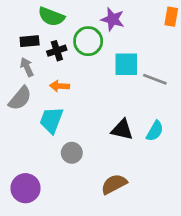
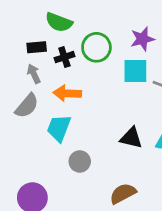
purple star: (113, 19) -> (142, 39), moved, turned -30
orange arrow: (60, 86) -> (67, 93), size x1.4

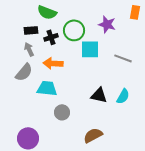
purple star: (142, 39) -> (107, 24), turned 30
cyan square: (135, 71) -> (90, 49), moved
cyan trapezoid: (59, 128) -> (47, 88), turned 75

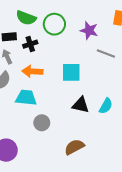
green circle: (74, 30) -> (54, 24), moved
cyan square: (90, 49) -> (71, 72), moved
gray line: (123, 58) -> (106, 54), moved

